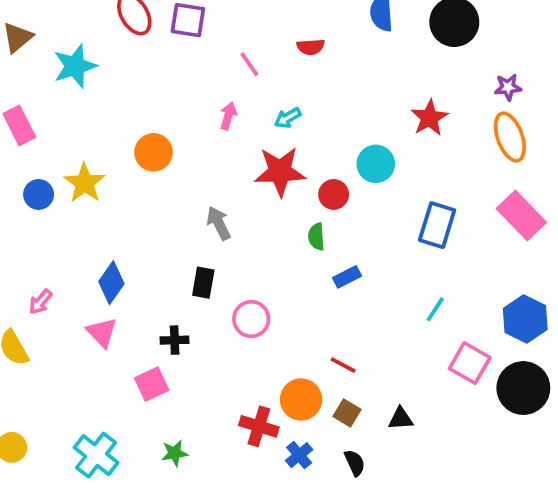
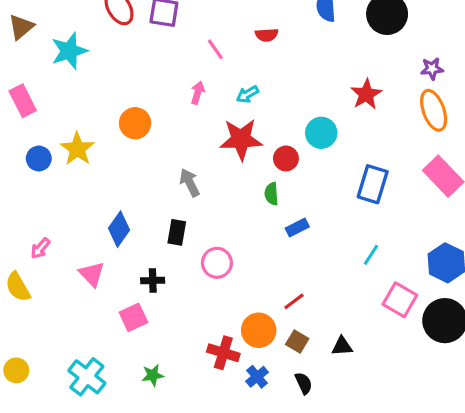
blue diamond: (111, 283) -> (119, 229), moved
red line: (343, 365) -> (294, 301), turned -65

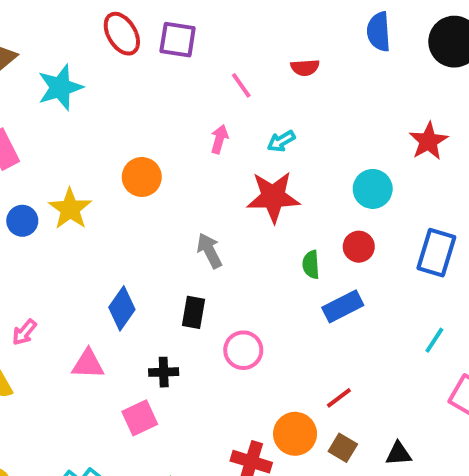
red circle: (286, 158) -> (359, 247), moved
blue rectangle: (297, 228) -> (343, 306), size x1.4
pink triangle: (92, 274) -> (88, 364), turned -44

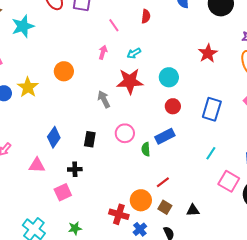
red semicircle: (305, 67) -> (146, 16), turned -80
cyan circle: (373, 189) -> (169, 77), moved
gray arrow: (209, 251) -> (104, 99), moved
green semicircle: (311, 265) -> (146, 149), moved
pink circle: (243, 350) -> (125, 133), moved

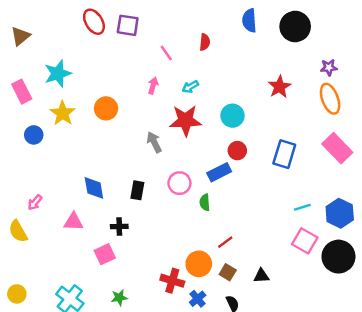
cyan star: (23, 26) -> (58, 73), moved
yellow star: (28, 87) -> (63, 113), moved
blue rectangle: (165, 136) -> (219, 172), moved
blue diamond: (54, 137) -> (94, 188), turned -45
cyan line: (211, 153) -> (302, 207), moved, turned 40

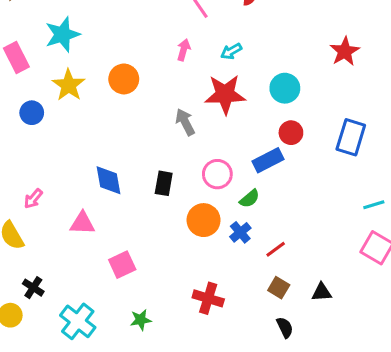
green semicircle: (205, 202) -> (250, 199), turned -126
black cross: (119, 226) -> (33, 288), moved, turned 35
orange circle: (199, 264) -> (204, 220), moved
blue cross: (198, 299) -> (240, 232), moved

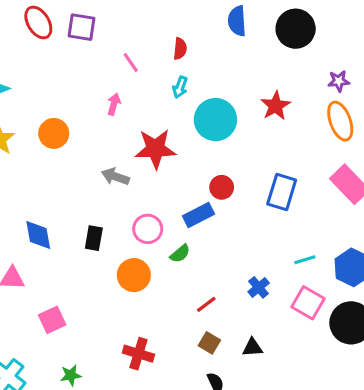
cyan arrow: (231, 51) -> (180, 87), moved, turned -40
cyan circle: (285, 88) -> (215, 120), moved, size x1.4
gray arrow: (185, 122) -> (115, 177), turned -44
blue cross: (240, 232) -> (259, 287), moved

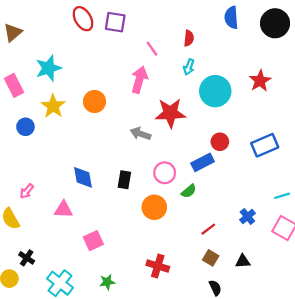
pink arrow: (114, 104) -> (139, 80), size x1.6
blue rectangle: (282, 192) -> (265, 145), turned 50

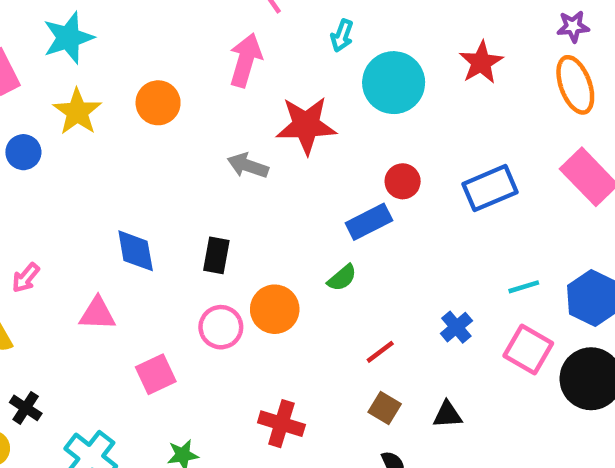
pink circle: (165, 173) -> (221, 327), moved

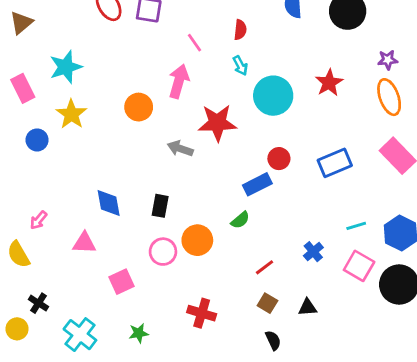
cyan arrow: (342, 35) -> (240, 66), turned -48
orange circle: (158, 103) -> (139, 107), moved

